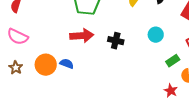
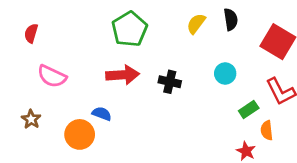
pink semicircle: (18, 37) -> (52, 76), moved
orange circle: (46, 65) -> (80, 134), moved

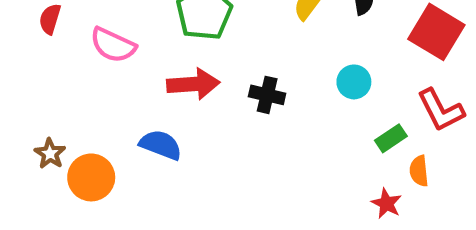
pink semicircle: (52, 76) -> (113, 45), moved
blue semicircle: (102, 114) -> (161, 145), size x1.4
orange circle: (80, 134) -> (91, 177), moved

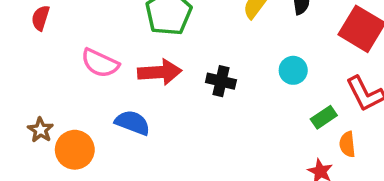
pink semicircle: (113, 45) -> (100, 63), moved

